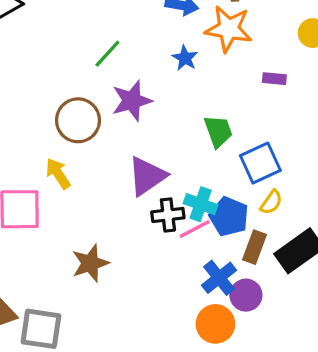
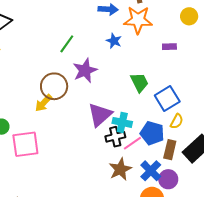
yellow arrow: (58, 174) -> (43, 103), moved, turned -96
cyan cross: (201, 204) -> (122, 122), moved
brown star: (90, 263) -> (120, 169), moved

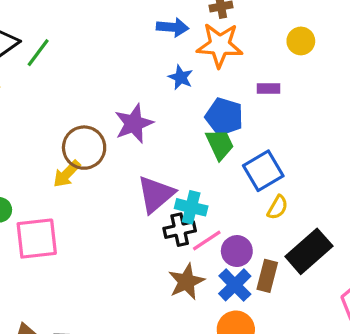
green line: (67, 44) -> (38, 53), moved
blue pentagon: (152, 133) -> (224, 117), moved
brown rectangle: (170, 150) -> (267, 276), moved
purple circle: (168, 179) -> (237, 251), moved

